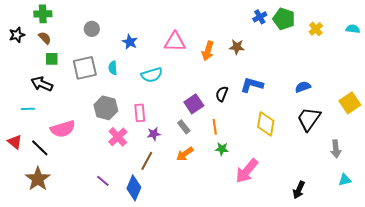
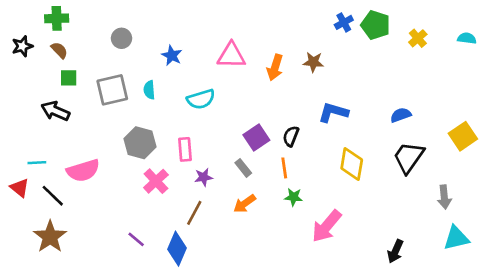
black semicircle: (222, 94) -> (291, 136), moved
cyan line: (28, 109) -> (37, 163), moved
cyan triangle: (345, 180) -> (456, 238), size x1.5

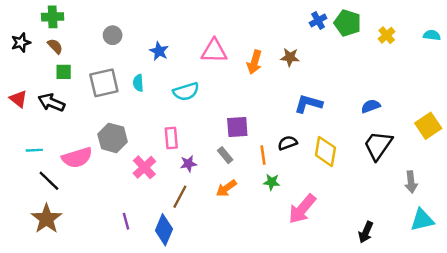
black semicircle: (291, 136) -> (287, 143), moved, turned 48
purple square: (256, 138) -> (237, 127), turned 30
gray hexagon: (140, 143) -> (113, 138), moved
red triangle: (20, 188) -> (18, 99), moved
purple line: (136, 239) -> (126, 221), turned 35

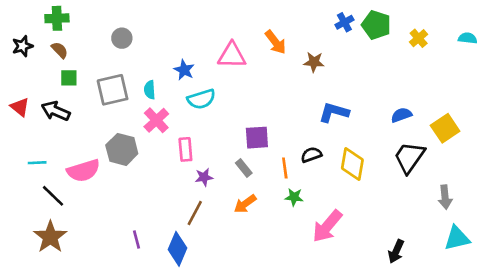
blue star: (159, 51) -> (184, 70), moved
orange arrow: (254, 62) -> (276, 42), moved, turned -55
yellow square: (428, 126) -> (445, 128), moved
pink cross: (144, 167) -> (156, 120), moved

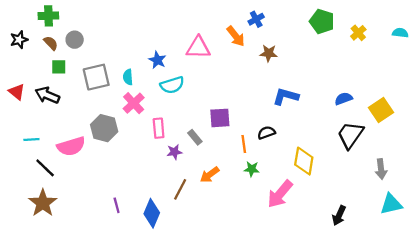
blue cross: (344, 22) -> (256, 19), moved
gray circle: (122, 38) -> (75, 40), moved
yellow diamond: (352, 164) -> (304, 161), moved
gray rectangle: (244, 168) -> (195, 137), moved
brown line: (195, 213) -> (180, 189), moved

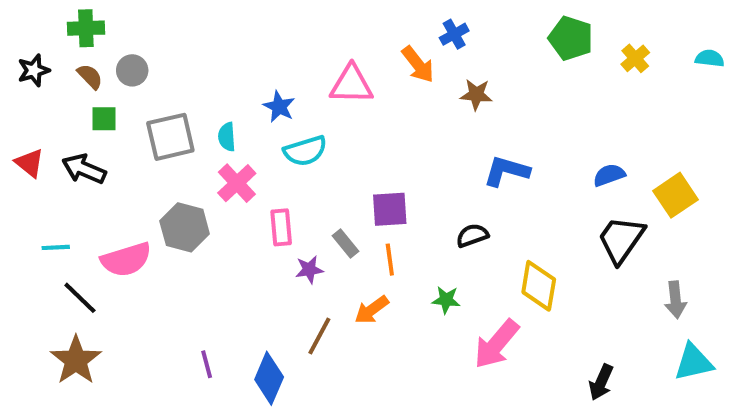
orange line: (244, 144) -> (390, 260), moved

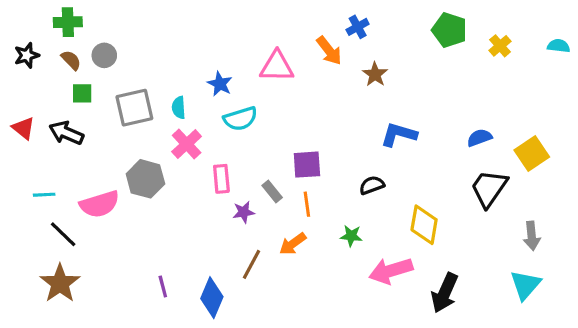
brown star: (476, 95) -> (375, 74), turned 30
pink arrow: (496, 344) -> (391, 271), turned 33
cyan triangle: (694, 362) -> (525, 285), moved, turned -36
black arrow: (601, 382) -> (445, 293), moved, size x1.4

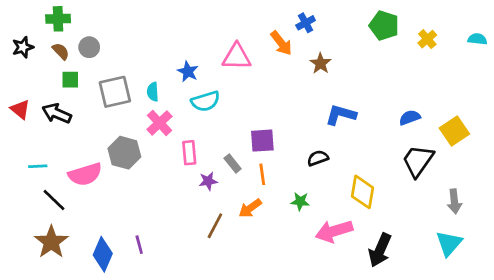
blue diamond: (212, 298) -> (103, 254), moved

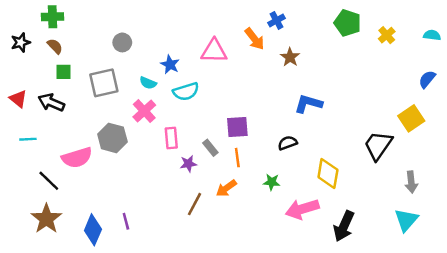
gray circle: (89, 47) -> (122, 42), moved
cyan semicircle: (153, 92) -> (148, 83), moved, turned -63
blue semicircle: (410, 118) -> (427, 79), moved, turned -30
cyan line: (38, 166) -> (28, 139), moved

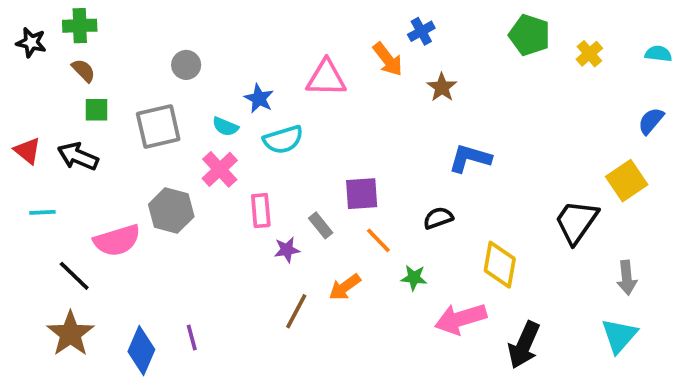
black star: (21, 42) -> (31, 43), moved, turned 30
orange line: (237, 158) -> (378, 240), moved, turned -36

